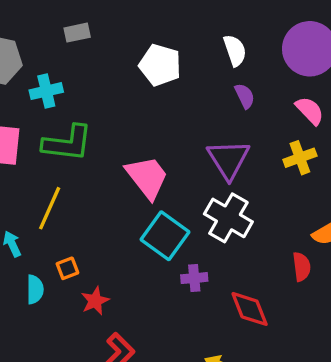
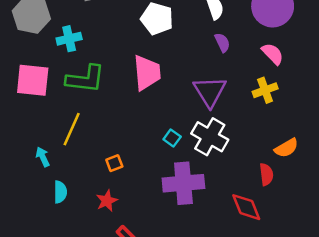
pink trapezoid: (147, 177) -> (147, 73), moved, turned 33
cyan square: (165, 236) -> (172, 138), moved, size x0.5
orange square: (67, 268) -> (114, 163), moved
purple cross: (194, 278) -> (183, 183), size x2.0
red diamond: (250, 309) -> (246, 207), moved

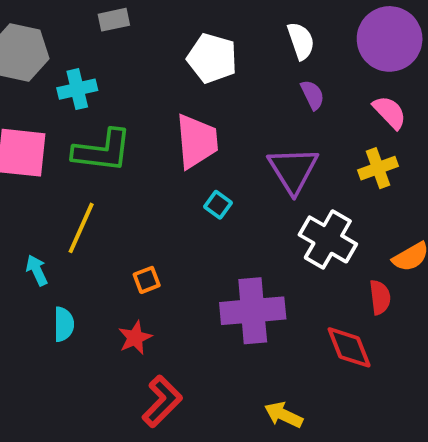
white cross: (210, 137) -> (328, 239), moved
cyan square: (172, 138) -> (218, 205), moved

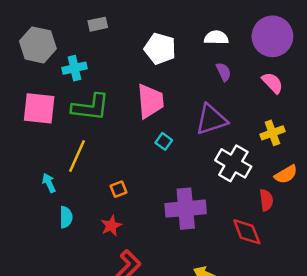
white semicircle: (301, 41) -> (216, 38), turned -70
yellow cross: (378, 168) -> (272, 133), moved
purple triangle: (293, 170) -> (211, 119), turned 44

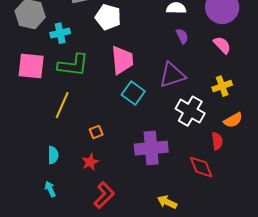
white pentagon: (160, 49) -> (108, 17), moved
cyan square: (164, 141) -> (133, 93), size x1.6
cyan arrow: (49, 183) -> (50, 189), moved

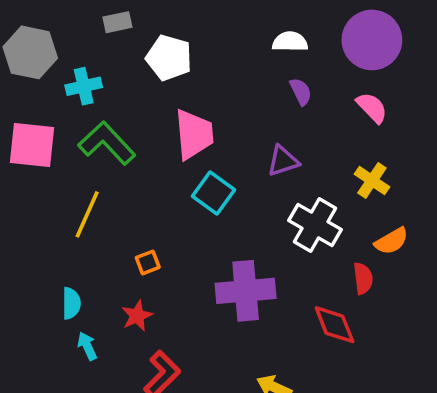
green L-shape: (73, 65) -> (107, 143), turned -140
purple triangle: (172, 75) -> (283, 161), size x0.7
yellow cross: (222, 86) -> (372, 181), turned -36
cyan arrow: (50, 189) -> (87, 346), moved

